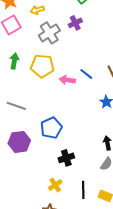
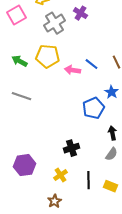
purple cross: (75, 23) -> (80, 13), turned -32
green arrow: (14, 61) -> (20, 61), moved, turned -70
blue pentagon: (51, 128) -> (94, 108), moved
purple hexagon: (19, 142) -> (24, 165), moved

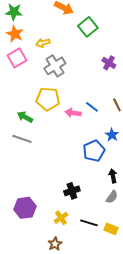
purple cross: (80, 13) -> (109, 63), moved
green arrow: (20, 61) -> (25, 117), moved
black line: (88, 180) -> (89, 223), turned -72

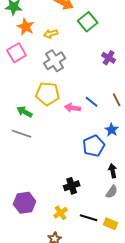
orange star: (15, 34) -> (26, 27), moved
yellow arrow: (43, 43) -> (51, 34), moved

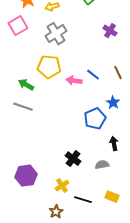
black cross: (72, 186) -> (73, 159), turned -35
gray semicircle: (112, 192) -> (102, 165), moved, turned -136
black line: (89, 218) -> (83, 200), moved

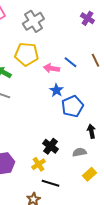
blue star: (113, 103) -> (56, 90), moved
yellow cross: (62, 186) -> (38, 164), moved
yellow rectangle: (112, 197) -> (89, 174), moved, turned -64
black line: (83, 200) -> (50, 183), moved

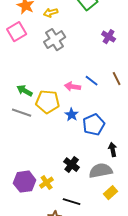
yellow pentagon: (26, 54) -> (48, 102), moved
blue star: (56, 90) -> (72, 115), moved
gray semicircle: (79, 152) -> (101, 171), size x1.6
yellow cross: (38, 164) -> (47, 183), moved

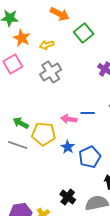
blue line: (92, 81) -> (88, 113), turned -40

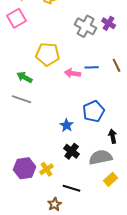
gray cross: (51, 72) -> (86, 26), moved, turned -30
yellow pentagon: (44, 134) -> (48, 54), moved
blue star: (68, 147) -> (67, 125), moved

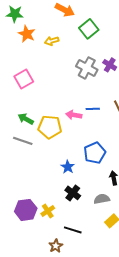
pink square: (17, 18) -> (24, 79), moved
yellow pentagon: (48, 54) -> (50, 127), moved
gray semicircle: (101, 157) -> (102, 199), size x0.7

